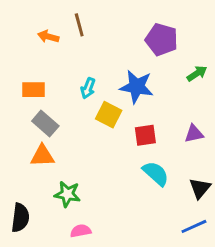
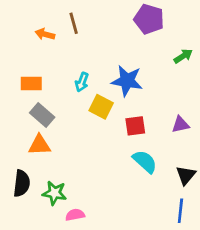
purple pentagon: (162, 40) -> (149, 19), moved
green arrow: (197, 73) -> (183, 56), moved
green star: (67, 194) -> (54, 193), moved
black semicircle: (20, 218) -> (22, 183), moved
blue line: (194, 226) -> (180, 211), turned -60

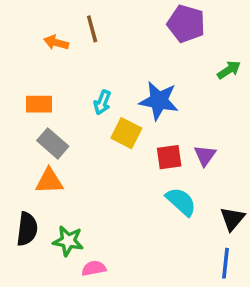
purple triangle: (180, 125) -> (205, 155), moved, turned -42

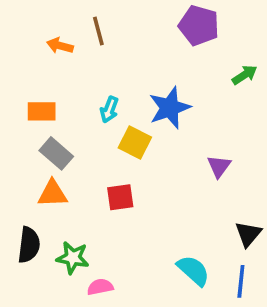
blue star: (159, 101) -> (170, 108), turned -30
red square: (169, 157) -> (120, 197), moved
cyan semicircle: (181, 202) -> (193, 270), moved

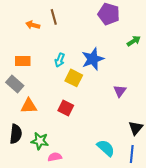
gray rectangle: (56, 153) -> (15, 84), moved
red square: (120, 197) -> (66, 108), turned 35

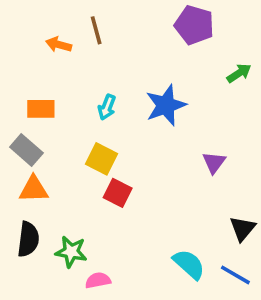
yellow square: (74, 78) -> (101, 159), moved
orange triangle: (29, 106) -> (34, 189), moved
blue line: (132, 154) -> (235, 275), turned -66

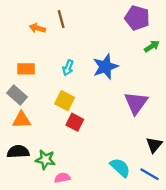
purple pentagon: (194, 25) -> (137, 18), moved
purple triangle: (214, 162) -> (136, 103), size x1.6
black semicircle: (28, 239) -> (18, 152), turned -100

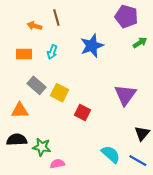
blue star: (105, 67) -> (92, 46), moved
cyan arrow: (68, 68) -> (52, 52), moved
orange rectangle: (26, 69) -> (24, 54), moved
gray rectangle: (17, 95) -> (37, 85), moved
red square: (75, 122) -> (83, 113), moved

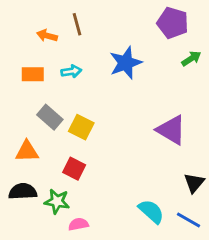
cyan arrow: (52, 52) -> (71, 71), turned -120
purple triangle: (125, 95) -> (171, 130), turned -35
red square: (83, 113) -> (74, 169), moved

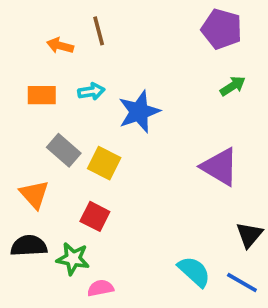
green arrow: (191, 59) -> (233, 86), moved
blue star: (126, 63) -> (139, 112), moved
orange triangle: (27, 151) -> (34, 194), turned 50

